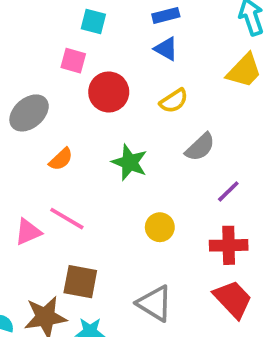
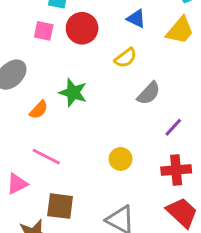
blue triangle: (166, 49) -> (136, 19), moved
red circle: (109, 92) -> (82, 28), moved
green star: (130, 162) -> (73, 93), moved
pink triangle: (28, 232) -> (17, 184), moved

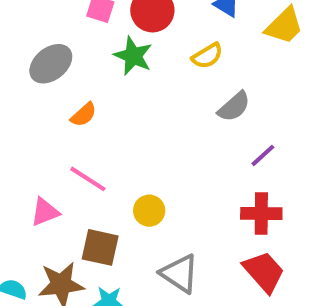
green star: (73, 93) -> (133, 56), moved
yellow circle: (121, 159) -> (149, 211), moved

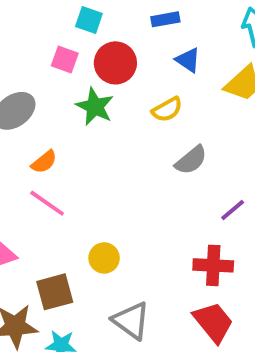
purple line: (263, 155) -> (233, 210), moved
pink line: (88, 179) -> (47, 203), moved
brown square: (100, 247) -> (55, 292), turned -30

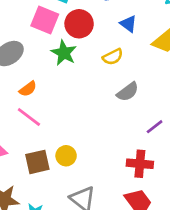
pink square: (65, 59) -> (45, 20), size x1.5
brown square: (55, 292) -> (37, 162), moved

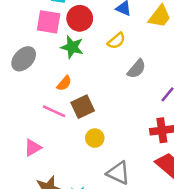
orange semicircle: (28, 89) -> (64, 83), moved
brown square: (37, 162) -> (83, 107), moved

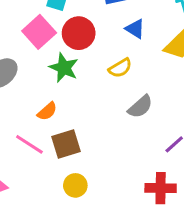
pink square: (49, 22) -> (39, 32), turned 30

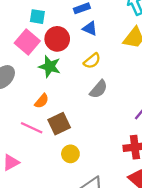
blue triangle: (135, 29) -> (90, 28), moved
gray semicircle: (140, 107) -> (99, 89), moved

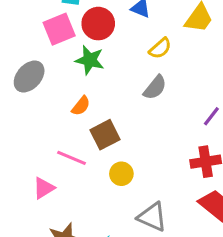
pink square: (27, 42) -> (59, 29), turned 30
yellow semicircle: (92, 61) -> (160, 48), moved
pink line: (32, 128) -> (72, 158), moved

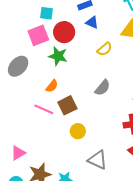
gray semicircle: (155, 88) -> (102, 88), moved
pink line: (72, 158) -> (44, 109), moved
pink triangle: (44, 188) -> (18, 153), moved

